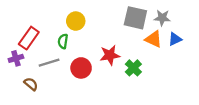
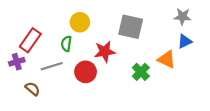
gray square: (135, 18) -> (131, 27), moved
gray star: (162, 18) -> (182, 17), moved
orange triangle: (154, 39) -> (167, 59), moved
red star: (110, 55) -> (105, 52), moved

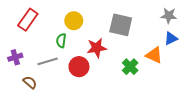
red rectangle: (30, 40) -> (28, 20), moved

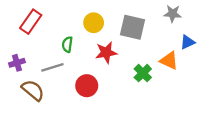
gray star: (169, 15) -> (173, 14), moved
yellow circle: (74, 21) -> (94, 23), moved
red circle: (79, 67) -> (87, 86), moved
brown semicircle: (30, 82) -> (33, 90), size x1.5

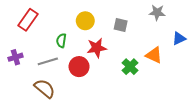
gray square: (132, 27) -> (121, 25), size x0.6
blue triangle: (187, 42) -> (179, 38), moved
red circle: (87, 86) -> (79, 67), moved
brown semicircle: (33, 90) -> (45, 88), moved

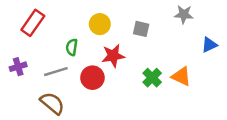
orange triangle: (154, 55) -> (181, 76), moved

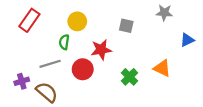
yellow circle: (100, 24) -> (77, 21), moved
purple cross: (18, 67) -> (22, 81), moved
green cross: (152, 78) -> (129, 77), moved

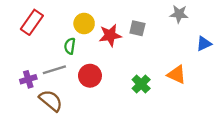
red star: (101, 50) -> (110, 35), moved
purple cross: (22, 81) -> (28, 79), moved

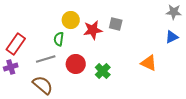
gray star: (179, 14) -> (174, 12), moved
red rectangle: (32, 22) -> (16, 44), moved
purple cross: (28, 79) -> (11, 67), moved
green cross: (141, 84) -> (103, 71), moved

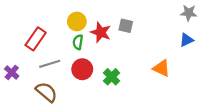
red star: (93, 30) -> (101, 32), turned 30
green semicircle: (59, 39) -> (78, 42), moved
red rectangle: (16, 44) -> (36, 39), moved
purple cross: (11, 67) -> (12, 72), turned -32

